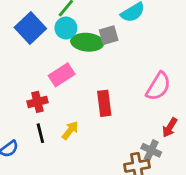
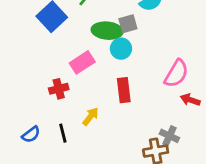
cyan circle: (66, 28) -> (121, 49), moved
red arrow: (170, 128) -> (190, 100), moved, turned 78
black line: (40, 133) -> (63, 133), moved

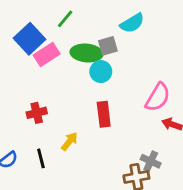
pink rectangle: (82, 62) -> (47, 54), moved

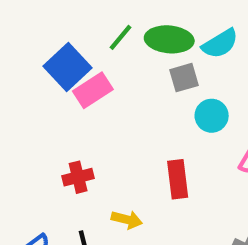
green ellipse: (87, 53) -> (169, 39), moved
cyan circle: (101, 72) -> (212, 116), moved
yellow arrow: (69, 141) -> (127, 220), turned 66

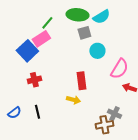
green line: (120, 37) -> (47, 23), moved
blue square: (67, 67) -> (27, 51), moved
yellow arrow: (127, 220) -> (73, 100), moved

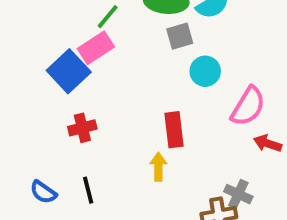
yellow arrow: (73, 100) -> (158, 167), turned -104
blue semicircle: (14, 113) -> (43, 192), turned 72

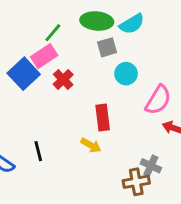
red cross: (82, 128) -> (63, 79), moved, turned -30
yellow arrow: (158, 167) -> (91, 145), turned 120
black line: (88, 190) -> (38, 151), moved

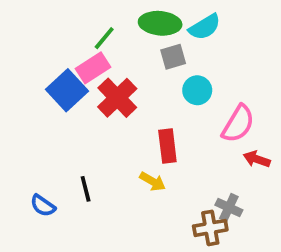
red cross: (63, 79) -> (117, 98), size x1.5

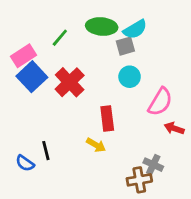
gray square: (173, 57) -> (125, 46), moved
pink rectangle: (93, 68) -> (24, 56), moved
blue semicircle: (43, 206) -> (25, 163), moved

